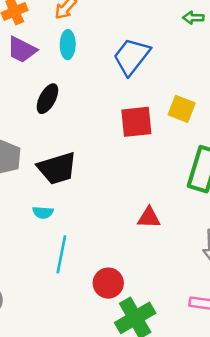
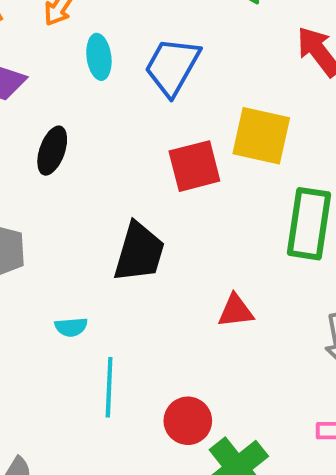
cyan ellipse: (68, 45) -> (99, 57), moved
yellow square: (182, 109) -> (261, 136), size x1.4
black trapezoid: (57, 168) -> (139, 252), moved, turned -48

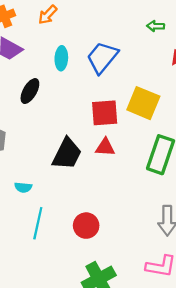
cyan ellipse: (99, 57) -> (61, 58), moved
red triangle: (236, 311) -> (105, 147), moved
red circle: (188, 421) -> (86, 226), moved

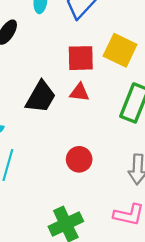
red circle: (86, 226) -> (79, 159), moved

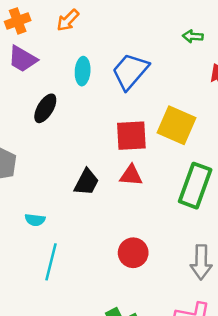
black trapezoid: (41, 97) -> (86, 182), size x0.7

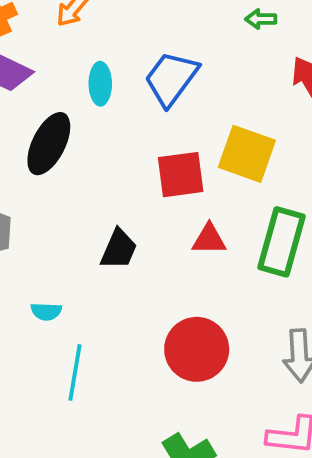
black ellipse: (45, 108) -> (49, 144), size x1.4
red triangle: (131, 175) -> (209, 239), moved
red circle: (133, 253) -> (197, 349), size x1.4

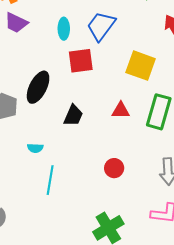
black ellipse: (49, 144) -> (38, 87), moved
red square: (181, 175) -> (81, 61), moved
red circle: (197, 349) -> (114, 168), size x0.6

